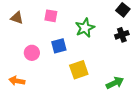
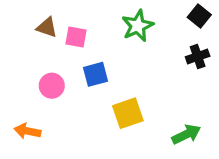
pink square: (51, 16) -> (76, 37), moved
brown triangle: (17, 18) -> (47, 27), moved
green star: (85, 28) -> (138, 26), moved

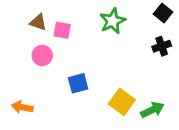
blue square: (95, 74) -> (78, 83), moved
pink circle: (52, 86) -> (42, 55), moved
yellow square: (128, 113) -> (122, 102), moved, turned -35

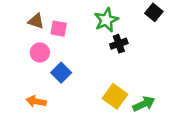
black cross: (162, 46) -> (119, 44), moved
blue square: (78, 83) -> (61, 73), moved, turned -30
orange arrow: (22, 107) -> (36, 101), moved

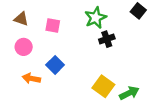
brown triangle: (36, 21) -> (21, 19), moved
pink circle: (40, 52) -> (24, 47), moved
orange arrow: (36, 101) -> (31, 78), moved

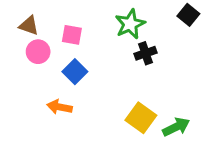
pink circle: (24, 47) -> (38, 52), moved
blue square: (55, 65) -> (75, 72), moved
orange arrow: (31, 78) -> (60, 107), moved

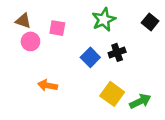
black square: (188, 15) -> (150, 22), moved
black cross: (145, 53) -> (117, 52), moved
blue square: (75, 72) -> (90, 57), moved

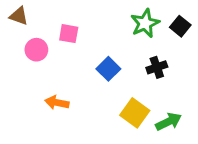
green star: (104, 20) -> (145, 23), moved
brown triangle: (23, 21) -> (19, 16), moved
black cross: (117, 52) -> (157, 67), moved

